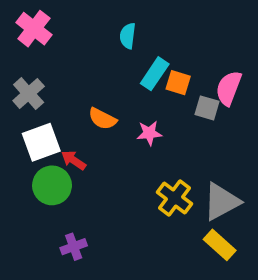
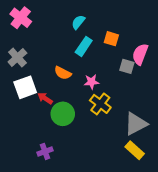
cyan semicircle: (128, 36) -> (78, 22), turned 32
cyan rectangle: (155, 74) -> (84, 46), moved
orange square: (178, 83) -> (111, 39), moved
green circle: (52, 185) -> (63, 114), moved
yellow cross: (175, 198) -> (100, 104), moved

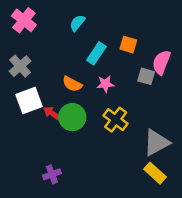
cyan semicircle: (78, 22) -> (77, 23), moved
pink star: (91, 82) -> (105, 84), moved
green circle: (63, 114) -> (72, 117), moved

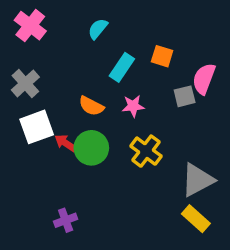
gray square: (146, 76) -> (185, 96), turned -30

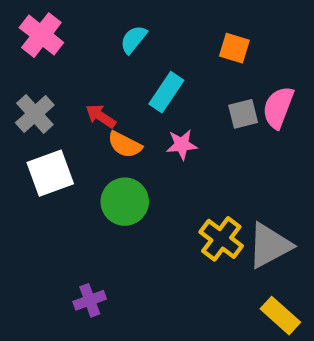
orange square: (162, 56) -> (234, 48), moved
gray square: (185, 96) -> (243, 114), moved
red arrow: (66, 143) -> (101, 116), moved
yellow cross: (146, 151) -> (221, 239), moved
yellow rectangle: (196, 219) -> (280, 316), moved

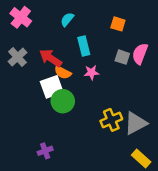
cyan rectangle: (166, 92) -> (84, 46), turned -48
gray square: (243, 114) -> (122, 57), turned 32
red arrow: (101, 116) -> (51, 58), size x1.5
white square: (50, 173) -> (52, 87), moved
yellow cross: (221, 239) -> (111, 120), turned 30

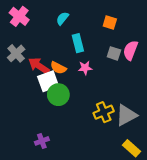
red arrow: (51, 58) -> (39, 66), moved

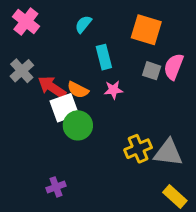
orange square: (110, 23) -> (146, 30), size x1.6
gray triangle: (126, 115) -> (168, 153), turned 35

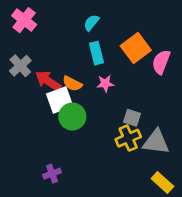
cyan semicircle: (83, 24) -> (91, 23), moved
orange square: (146, 30) -> (136, 48), moved, turned 36
gray square: (152, 71) -> (132, 118), moved

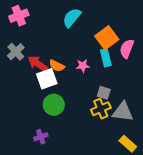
pink cross: (24, 20) -> (19, 16), turned 30
cyan semicircle: (91, 23) -> (72, 18), size x1.5
cyan rectangle: (96, 53) -> (106, 58), moved
green circle: (72, 117) -> (54, 105), moved

